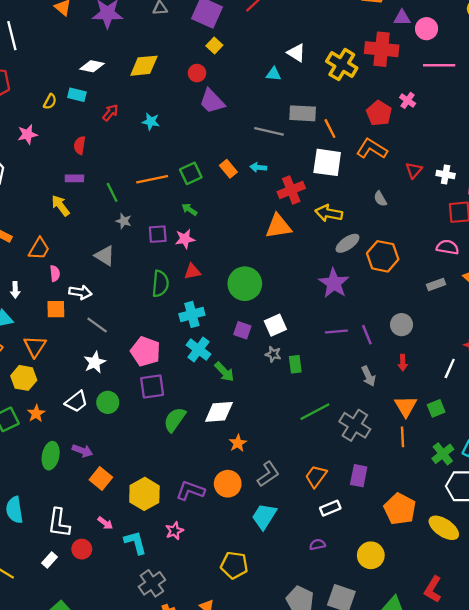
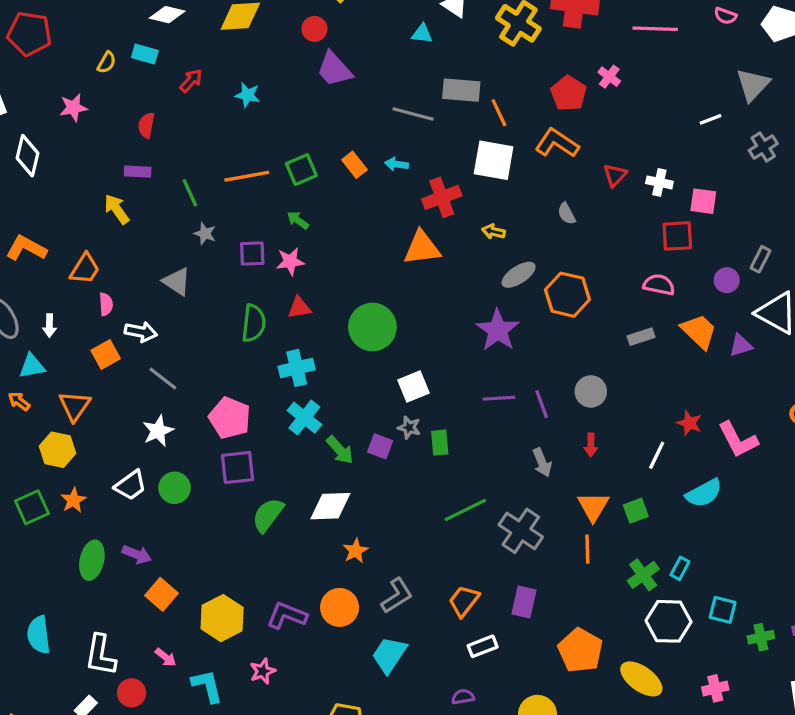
yellow arrow: (329, 213) -> (494, 232), size x0.6
orange square: (56, 309) -> (106, 355), turned -30
purple square: (242, 330) -> (380, 446), moved

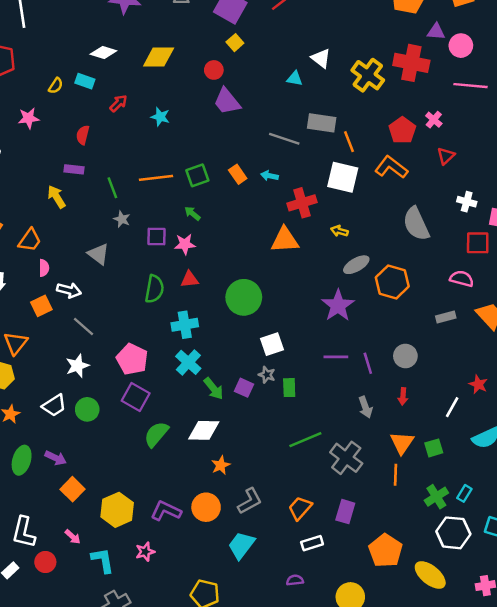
red triangle: (615, 175) -> (446, 156), moved
gray semicircle: (567, 214) -> (416, 224), moved, size x2.0
purple square: (238, 467) -> (136, 397), turned 32

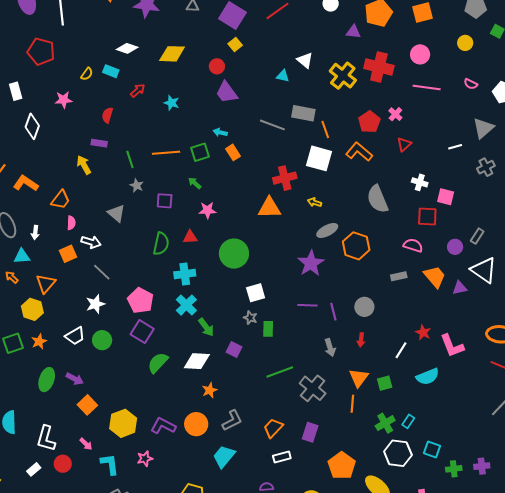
purple triangle: (436, 32) -> (353, 32), moved
cyan arrow: (269, 176) -> (220, 132), moved
pink star: (185, 244) -> (207, 210), moved
purple square: (244, 388) -> (234, 350), moved

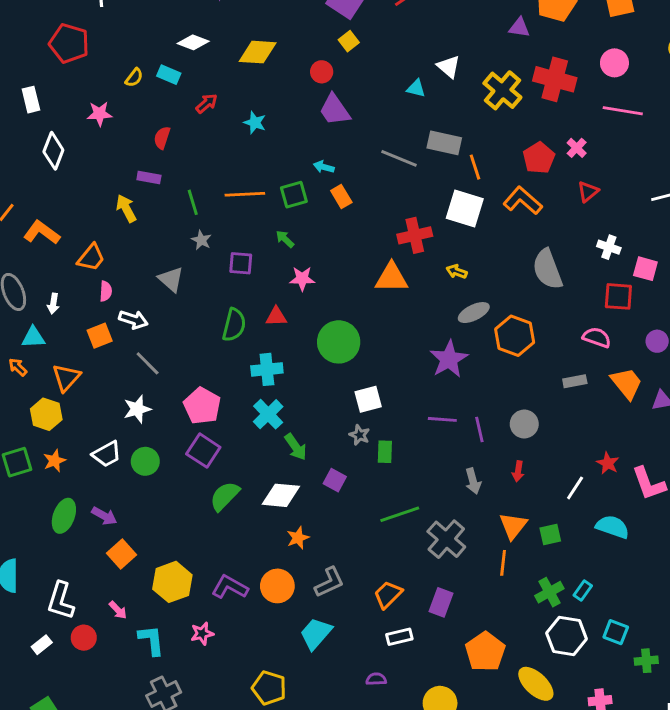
cyan semicircle: (428, 377) -> (613, 527), turned -140

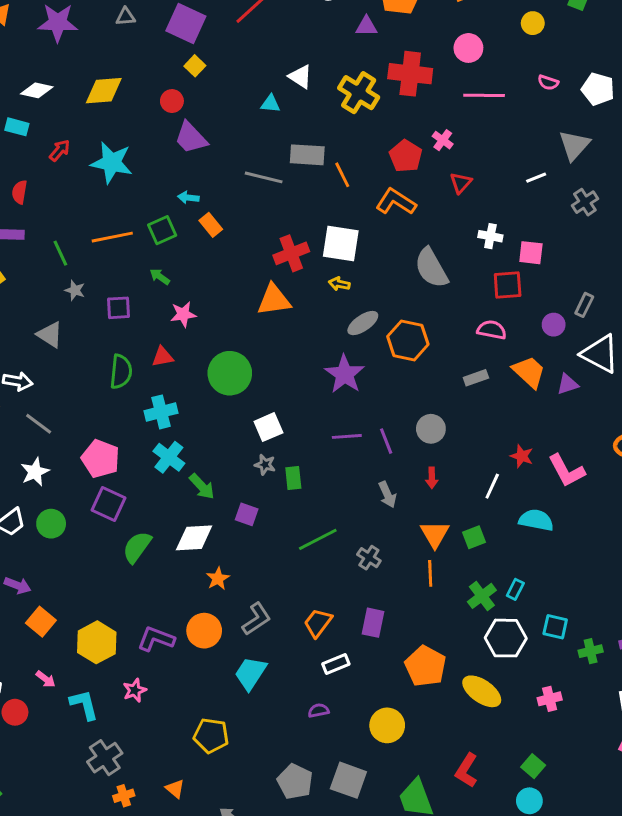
cyan star: (255, 123) -> (112, 163), size x1.8
white square: (465, 208) -> (341, 244), moved
gray cross: (446, 539) -> (369, 558), size x0.6

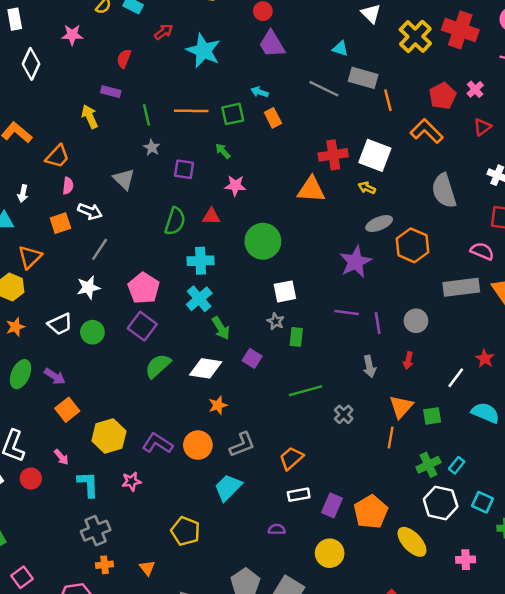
cyan triangle: (270, 104) -> (340, 49), moved
gray rectangle: (476, 378) -> (461, 287), size x1.8
gray line: (39, 424) -> (100, 249), turned 75
purple rectangle: (373, 623) -> (332, 505), moved

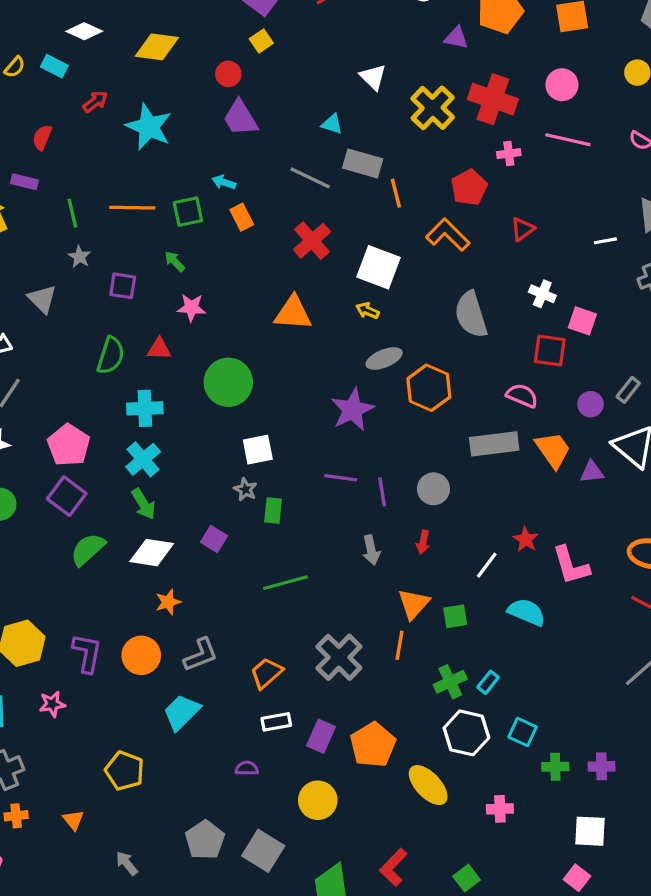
pink cross: (475, 89) -> (509, 154), moved, turned 35
red cross: (333, 155) -> (312, 241), moved, turned -32
green arrow: (221, 328) -> (143, 504), moved
gray cross: (344, 414) -> (339, 657), moved, size x1.8
purple L-shape: (157, 443) -> (87, 653), turned 68

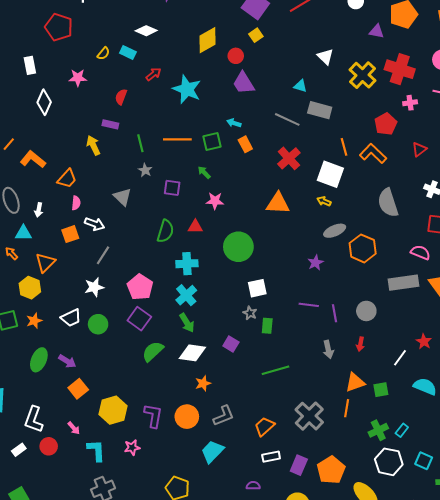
yellow diamond: (157, 47) -> (208, 40), moved, turned -36
orange line: (396, 193) -> (344, 147), moved
purple star: (353, 410) -> (316, 263), size x0.6
orange triangle: (414, 604) -> (355, 382), turned 30

